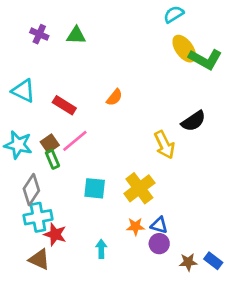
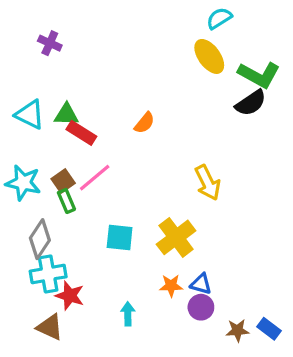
green triangle: (76, 35) -> (66, 115), moved
yellow ellipse: (184, 49) -> (209, 56), moved
black semicircle: (193, 121) -> (251, 103), moved

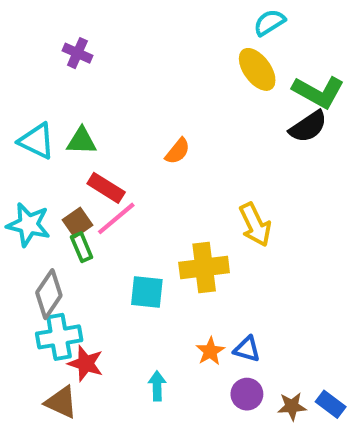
purple cross: (50, 43) -> (77, 53), moved
red rectangle: (81, 133) -> (106, 188), moved
yellow cross: (176, 237) -> (204, 267), moved, turned 30
orange star: (171, 286) -> (210, 351), turned -30
purple circle: (201, 307) -> (247, 394), moved

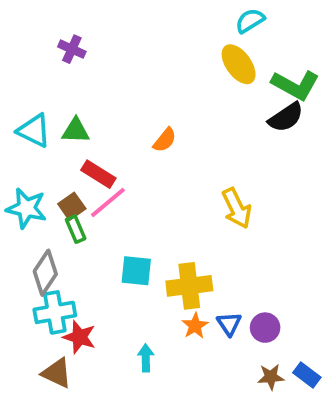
yellow cross: (204, 267) -> (189, 286), moved
blue triangle: (247, 349) -> (229, 324), turned 40
purple circle: (247, 394) -> (265, 328), moved

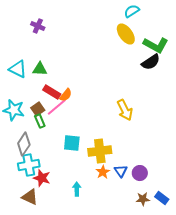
orange semicircle: (165, 140) -> (66, 95), moved

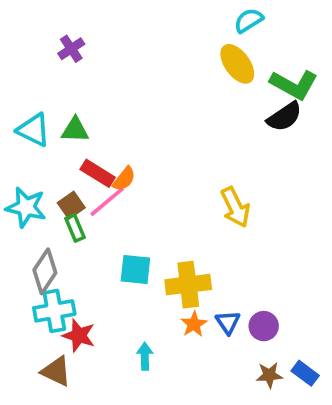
purple cross: (38, 26) -> (71, 49), turned 32

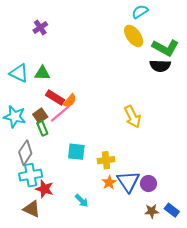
black semicircle: (284, 117) -> (160, 66), turned 36
yellow cross: (188, 285) -> (106, 160), size x0.7
blue triangle: (228, 322) -> (128, 181), size x1.6
cyan arrow: (145, 356) -> (82, 201), turned 136

